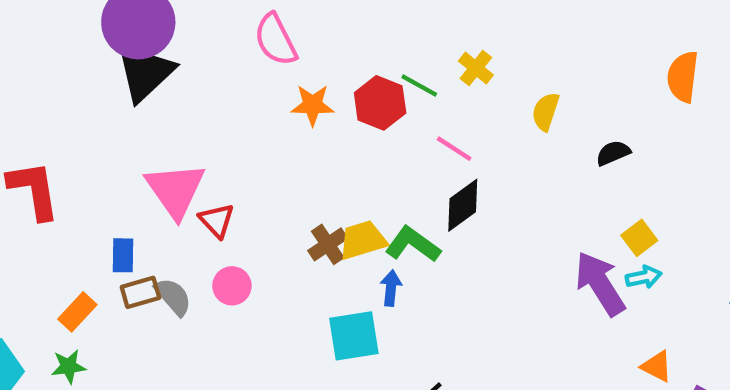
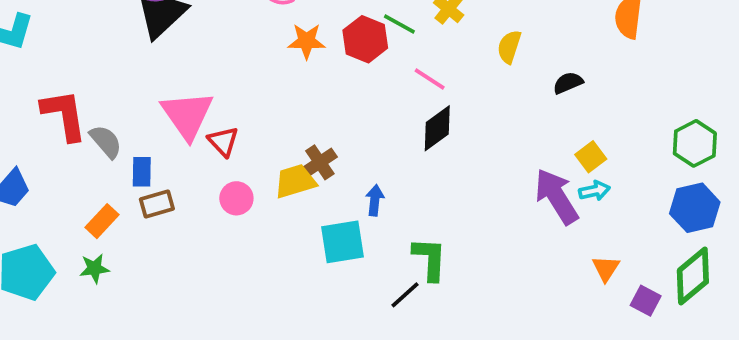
yellow trapezoid: (363, 240) -> (295, 181), moved
green L-shape: (413, 244) -> (430, 259), moved, turned 57
gray semicircle: (173, 297) -> (106, 141), moved
orange triangle: (657, 366) -> (606, 268), turned 36

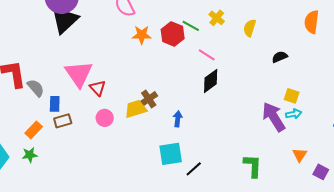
yellow semicircle: (509, 47) -> (250, 28), moved
yellow square: (591, 157) -> (292, 96), turned -35
cyan square: (343, 242) -> (171, 154), moved
green L-shape: (430, 259) -> (253, 166), moved

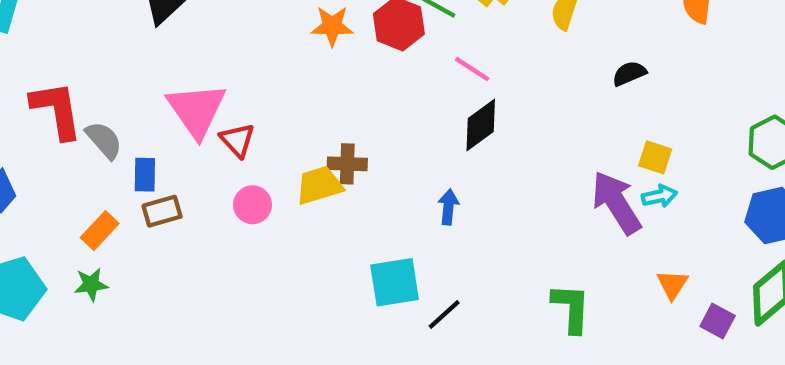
brown cross: (149, 99) -> (347, 164), turned 36
blue arrow: (178, 119) -> (448, 207), moved

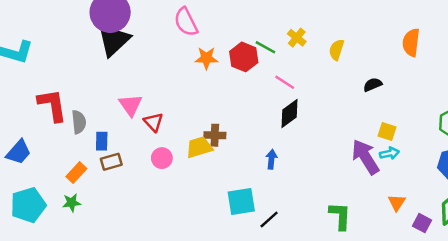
pink triangle: (197, 110) -> (131, 105), size x0.7
gray semicircle: (104, 140) -> (79, 122), turned 35

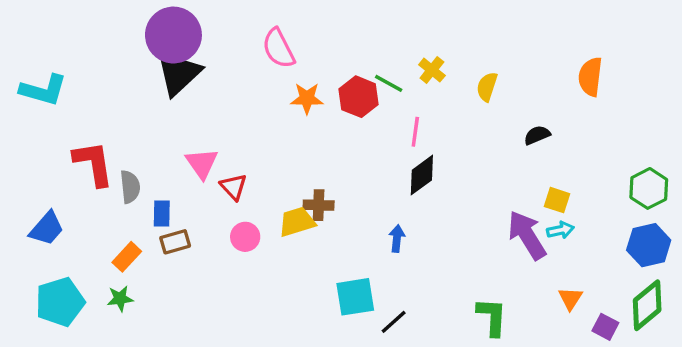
pink line: (285, 82) -> (415, 132), turned 65

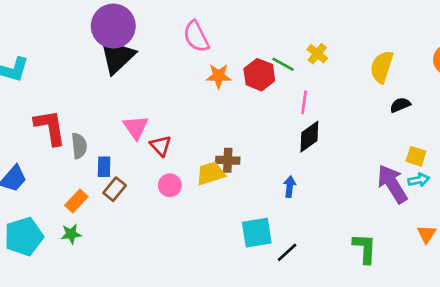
yellow semicircle: (487, 87) -> (382, 67), moved, size x1.4
brown rectangle: (175, 242) -> (115, 189), turned -35

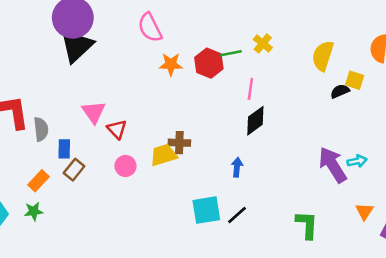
green line: (283, 64) -> (231, 53), turned -40
yellow square: (416, 156) -> (355, 80), moved
black line: (287, 252) -> (237, 215), moved

